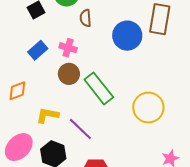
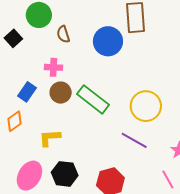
blue rectangle: (38, 50) -> (27, 92), moved
purple line: (80, 129) -> (134, 140), moved

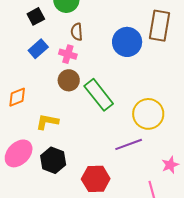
brown semicircle: (63, 34) -> (77, 32), moved
blue rectangle: (27, 92) -> (38, 49), moved
purple line: (134, 140) -> (129, 144), turned -64

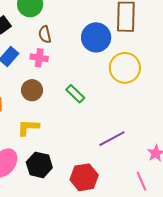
brown circle: (69, 80) -> (32, 90), moved
green rectangle: (99, 95) -> (75, 94), size x0.6
yellow circle: (148, 114) -> (125, 68), moved

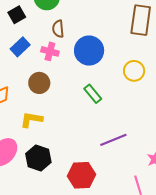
blue circle: (96, 37) -> (89, 51), moved
yellow circle: (125, 68) -> (134, 71), size x0.7
green rectangle: (75, 94) -> (93, 94), moved

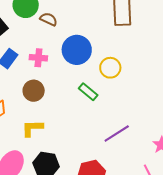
brown semicircle: (58, 29) -> (49, 19), moved, turned 132
yellow circle: (134, 71) -> (110, 68), moved

